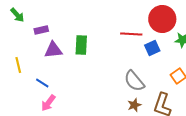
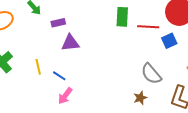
green rectangle: (81, 45) -> (122, 17), moved
yellow line: (18, 65) -> (38, 67), moved
brown star: (134, 105) -> (140, 98), moved

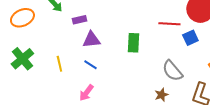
green rectangle: (122, 17) -> (133, 43), moved
blue line: (59, 76) -> (90, 65), moved

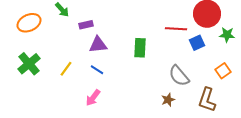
yellow line: (59, 64) -> (66, 69), turned 49

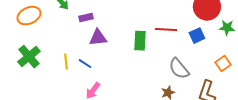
red line: (176, 29) -> (166, 30), moved
yellow line: (66, 69) -> (66, 62), turned -42
blue line: (97, 70) -> (85, 64), moved

